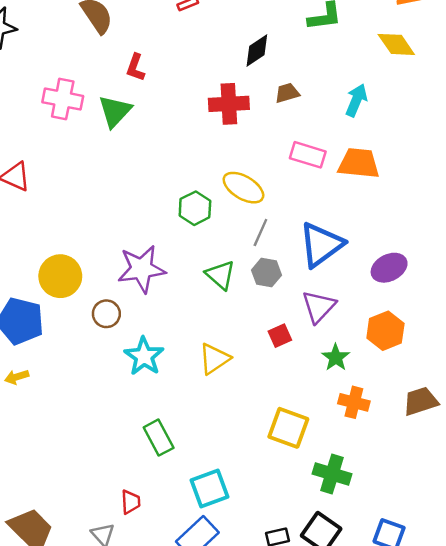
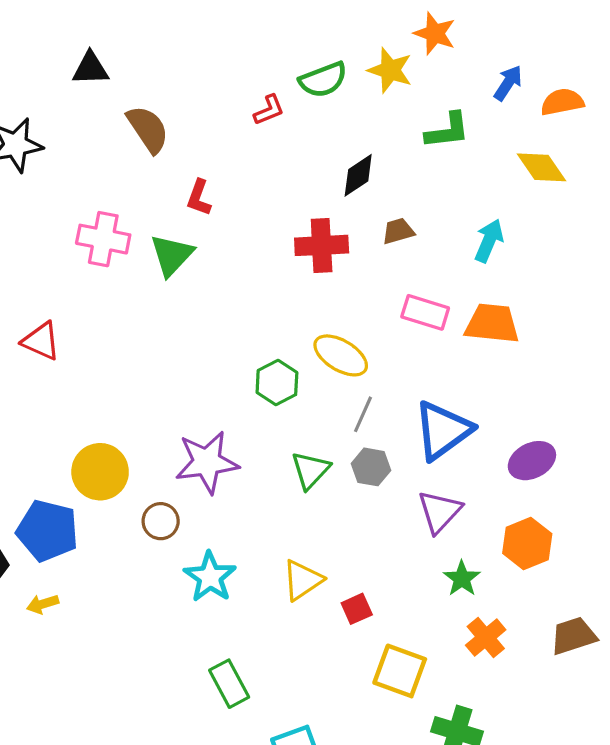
green triangle: (220, 275) -> (310, 470), turned 32
red square: (280, 336) -> (357, 609), moved
orange cross: (354, 402) -> (486, 637), turned 36

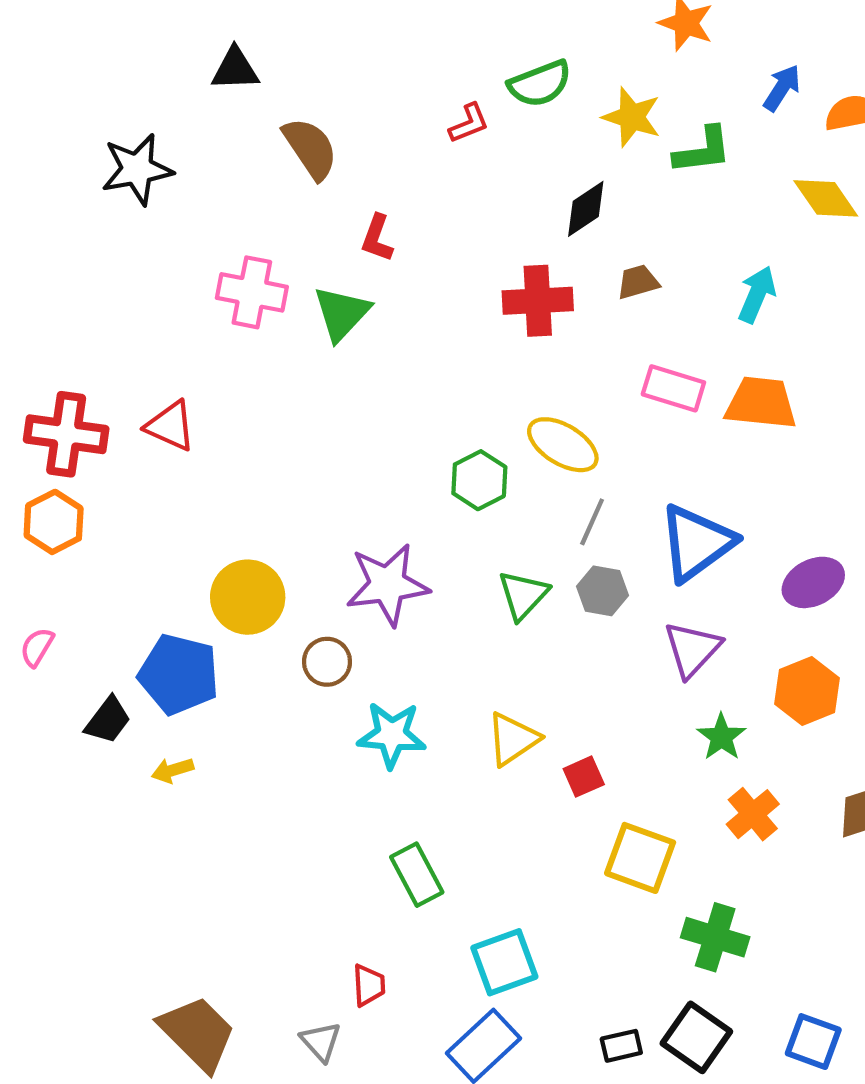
yellow star: (390, 70) -> (632, 117), moved
cyan star: (210, 577) -> (392, 735), turned -30

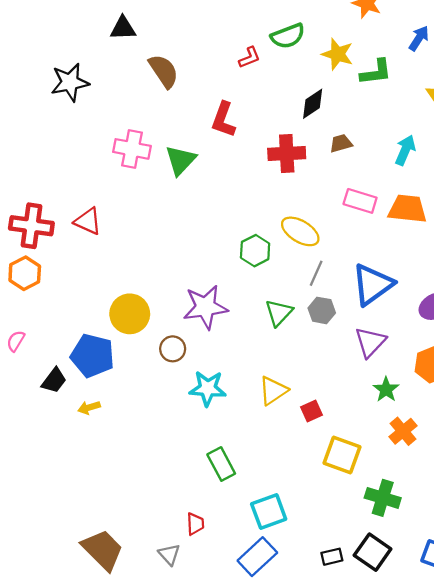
red L-shape: (377, 238) -> (223, 120), moved, size x1.4

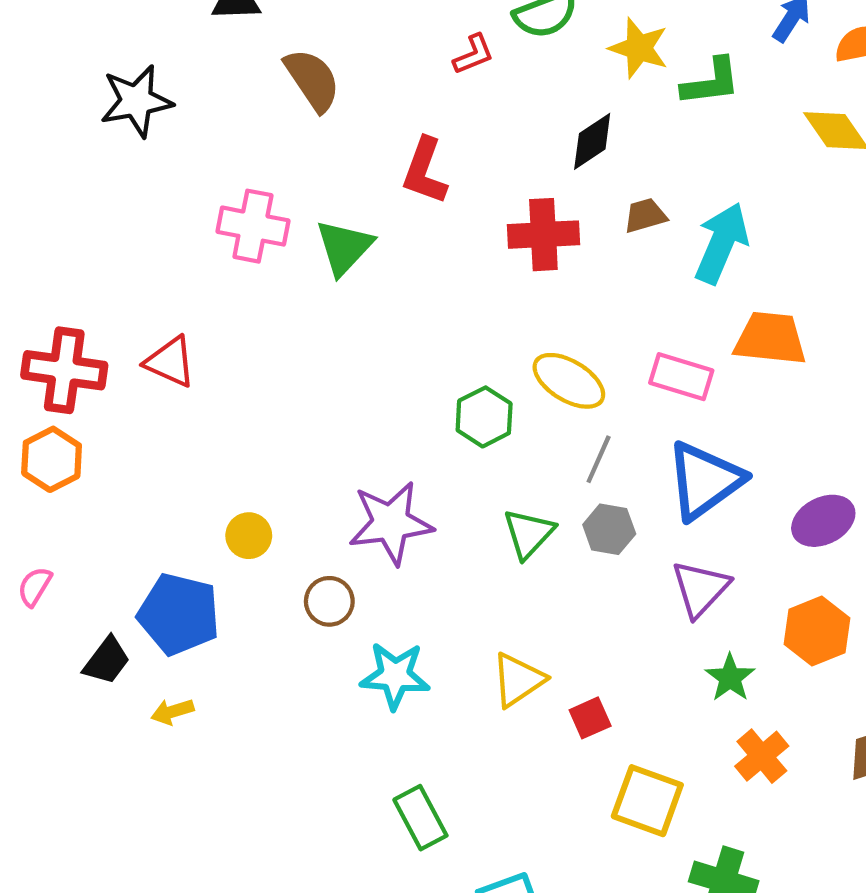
cyan arrow: (405, 150) -> (722, 243), moved, size x1.4
pink rectangle: (360, 201) -> (681, 377), moved
yellow circle: (130, 314) -> (249, 536), size x0.6

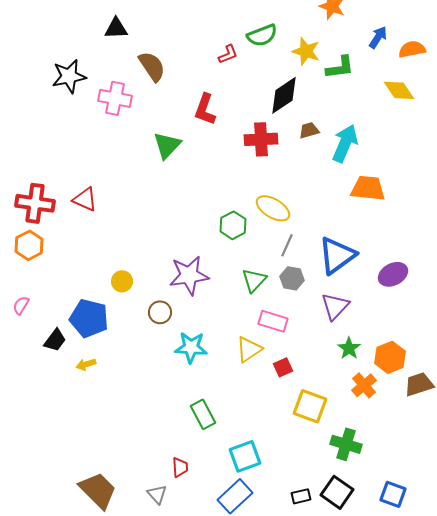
black diamond: (592, 141) -> (284, 95), size x1.4
pink cross: (253, 226) -> (115, 98), moved
pink rectangle: (681, 377) -> (273, 321), moved
orange hexagon: (817, 631) -> (390, 357), moved

